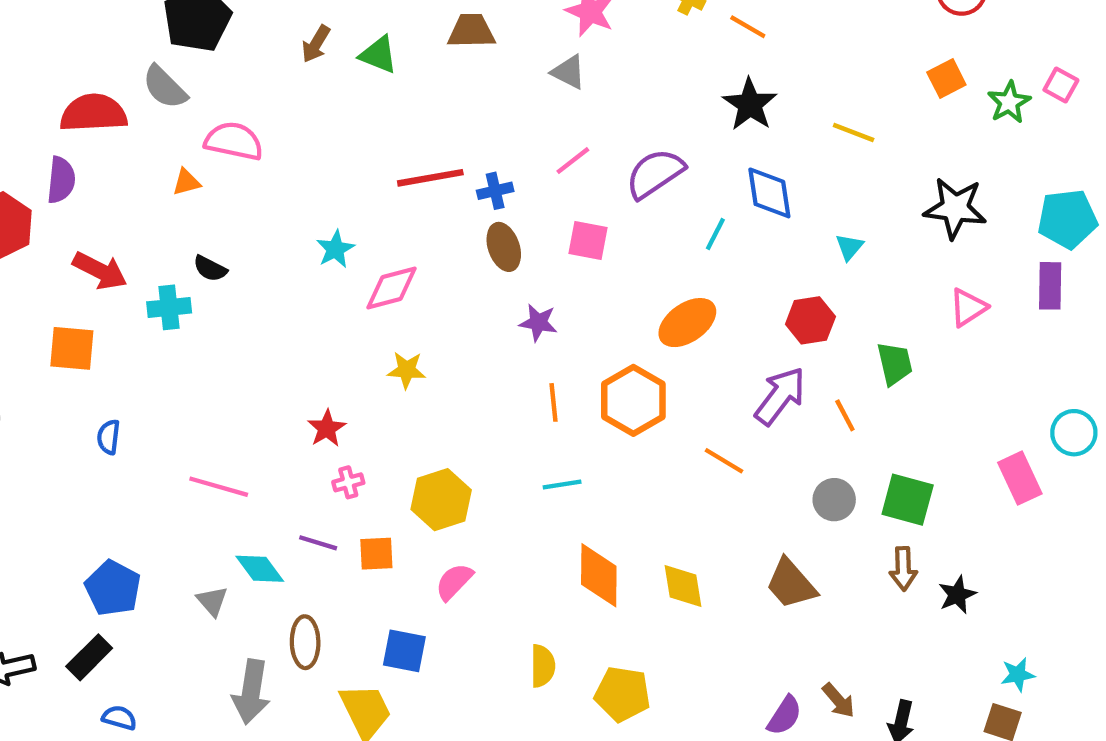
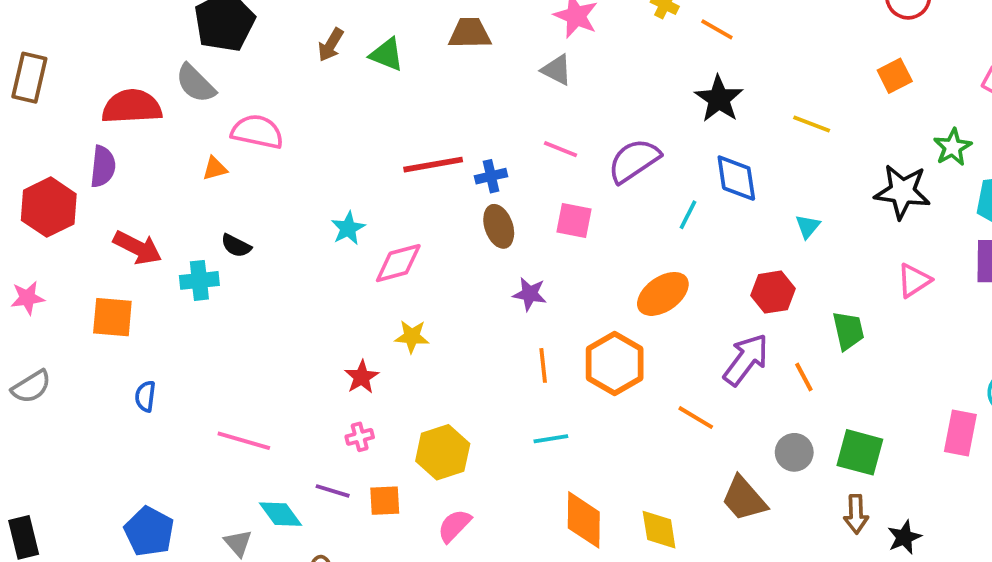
green star: (1009, 102) -> (953, 147), moved
pink line: (573, 161) -> (561, 149), turned 60
red star: (327, 428) -> (362, 377), moved
pink rectangle: (1020, 478) -> (960, 433), turned 36
brown trapezoid: (791, 584) -> (744, 499), moved

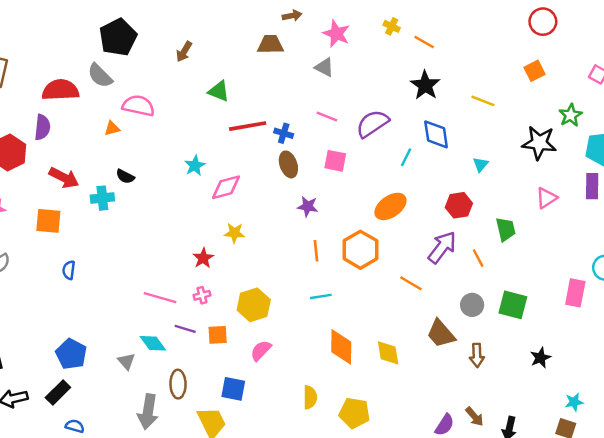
green triangle: (387, 54) -> (219, 91), moved
blue cross: (491, 176) -> (284, 133), turned 30
pink line: (244, 441) -> (160, 298), moved
brown arrow: (856, 514) -> (477, 355), moved

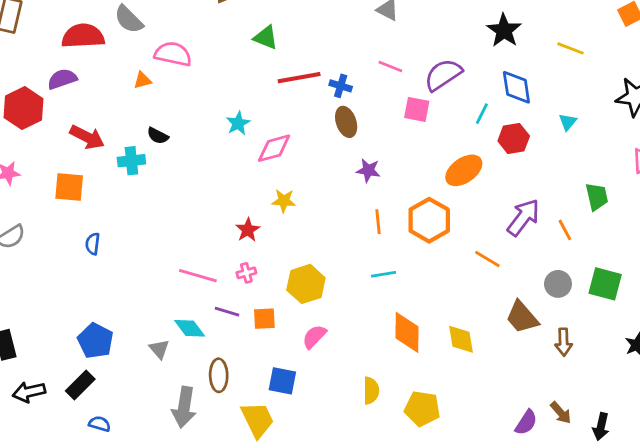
purple semicircle: (42, 127) -> (62, 79), turned -115
pink square: (335, 161) -> (417, 109), moved
red hexagon: (459, 205) -> (514, 139), moved

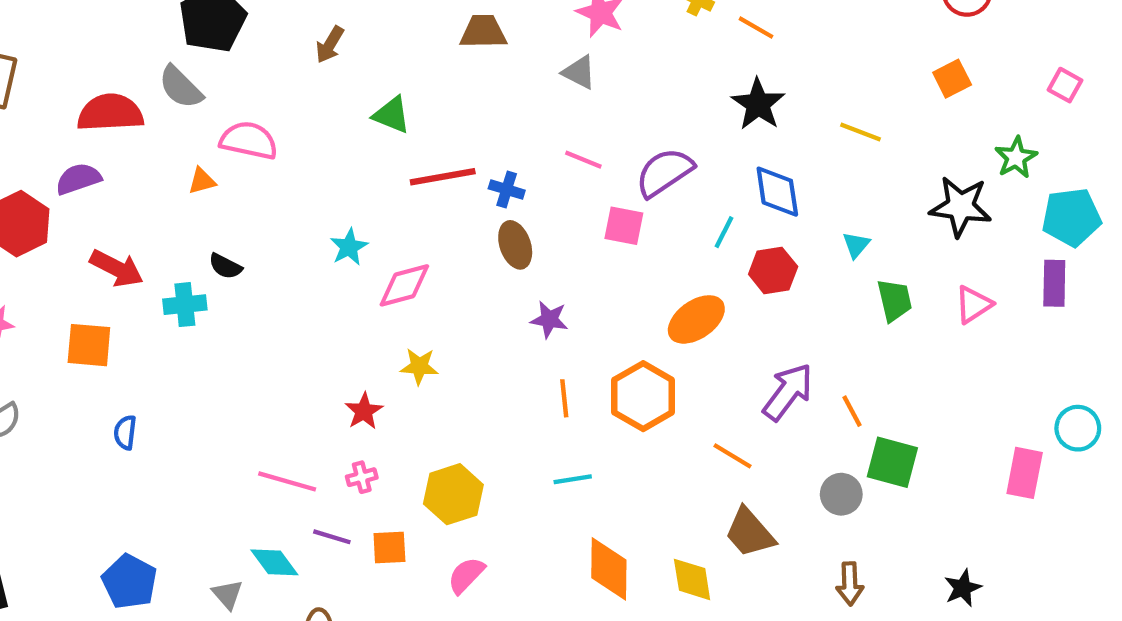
green trapezoid: (597, 197) -> (895, 300), moved
green square: (605, 284) -> (892, 462), moved
brown trapezoid: (522, 317) -> (750, 533), moved

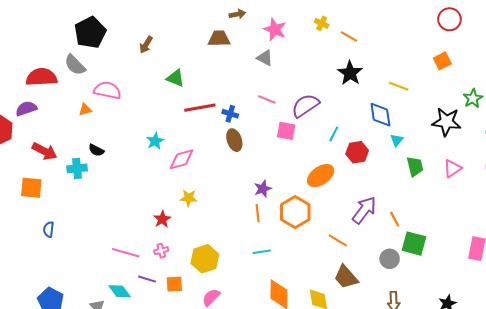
blue diamond: (777, 192) -> (380, 115), moved
purple star: (549, 319) -> (263, 189), moved, turned -30

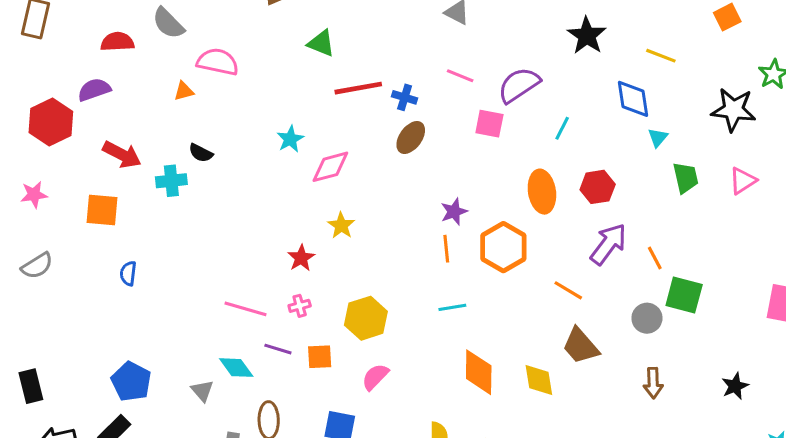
red semicircle: (41, 77) -> (117, 42), size x0.7
brown ellipse: (234, 140) -> (411, 138), turned 55
red hexagon: (357, 152) -> (598, 187), moved
orange ellipse: (321, 176) -> (542, 192), turned -64
yellow star: (189, 198) -> (341, 226), turned 30

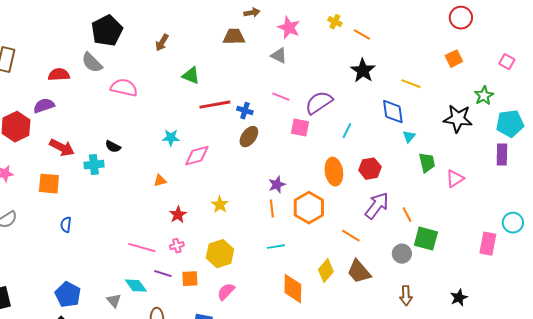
orange triangle: (184, 91) -> (160, 181), moved
cyan star: (290, 139) -> (171, 138), turned 30
pink triangle: (743, 181) -> (455, 179), moved
yellow star: (341, 226) -> (220, 205), moved
yellow diamond: (539, 380) -> (326, 271), moved, turned 50

